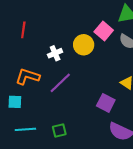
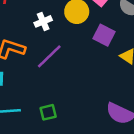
purple square: (106, 103) -> (104, 35), moved

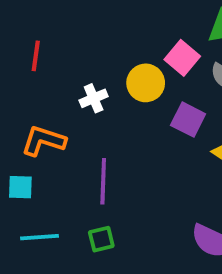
purple line: (49, 56) -> (103, 181), moved, turned -44

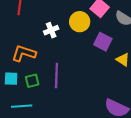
green square: (101, 239) -> (32, 81), moved

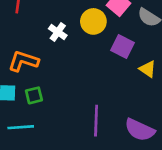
white cross: (51, 30) -> (58, 32), turned -32
purple line: (56, 75) -> (96, 121), moved

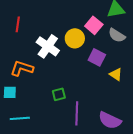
white cross: (58, 32) -> (48, 46), size x1.6
green square: (34, 95) -> (59, 94), moved

